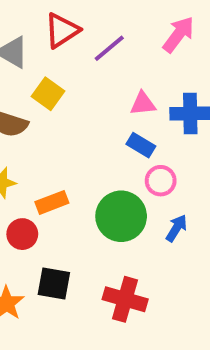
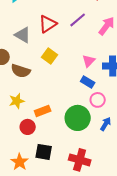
purple line: (109, 48) -> (78, 20), moved
yellow square: (48, 94) -> (50, 56), moved
pink triangle: (143, 104) -> (89, 61), turned -40

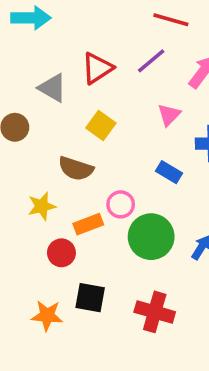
pink triangle: (89, 61) -> (169, 115), moved
brown semicircle: (21, 71) -> (76, 169), moved
pink circle: (98, 100) -> (121, 204), moved
orange star: (20, 162) -> (47, 316), turned -30

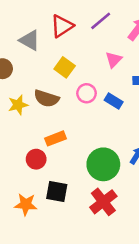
pink circle: (121, 204) -> (87, 93), moved
yellow star: (42, 206) -> (18, 105), moved
green circle: (151, 237) -> (103, 164), moved
red cross: (155, 312) -> (103, 202), turned 36

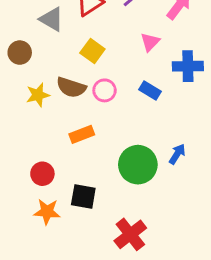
pink circle: (87, 93) -> (105, 90), moved
red circle: (36, 159) -> (42, 174), moved
red cross: (103, 202) -> (130, 234), moved

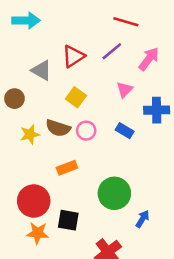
blue arrow: (177, 154) -> (143, 219), moved
red circle: (42, 174) -> (34, 201), size x1.6

